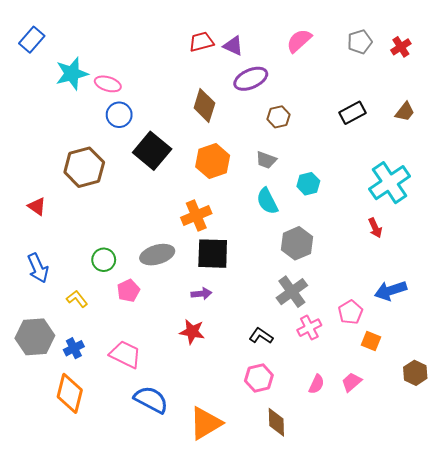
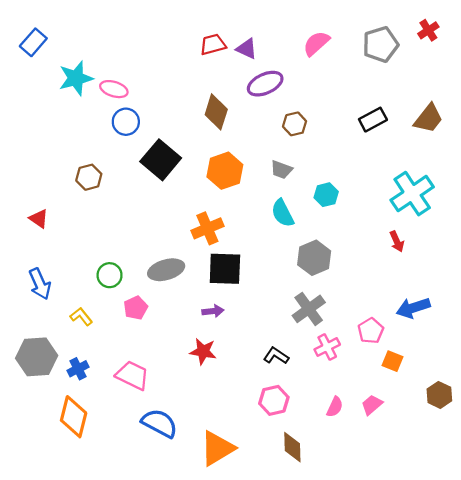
gray pentagon: (360, 42) -> (381, 44), size x1.4
red cross: (401, 47) -> (428, 30), moved
brown trapezoid: (405, 112) -> (428, 118), size x1.4
brown hexagon: (84, 167) -> (89, 177), size x0.6

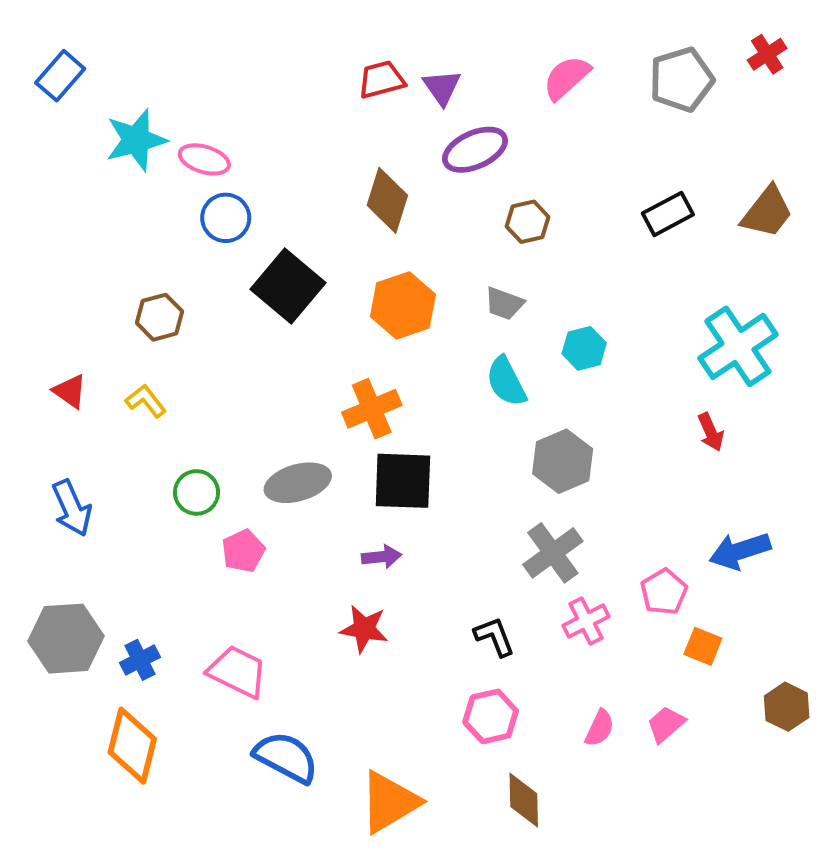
purple triangle: (247, 49) -> (442, 87), turned 30
yellow L-shape: (81, 317) -> (146, 401), moved
black L-shape: (276, 356) -> (494, 637), turned 35

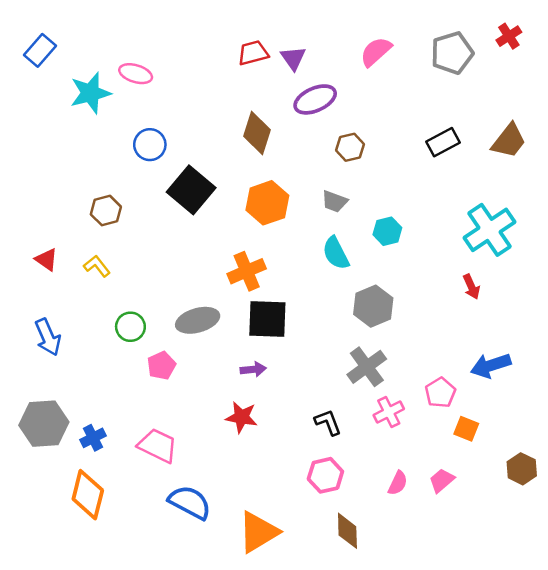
pink ellipse: (204, 159) -> (136, 74), moved

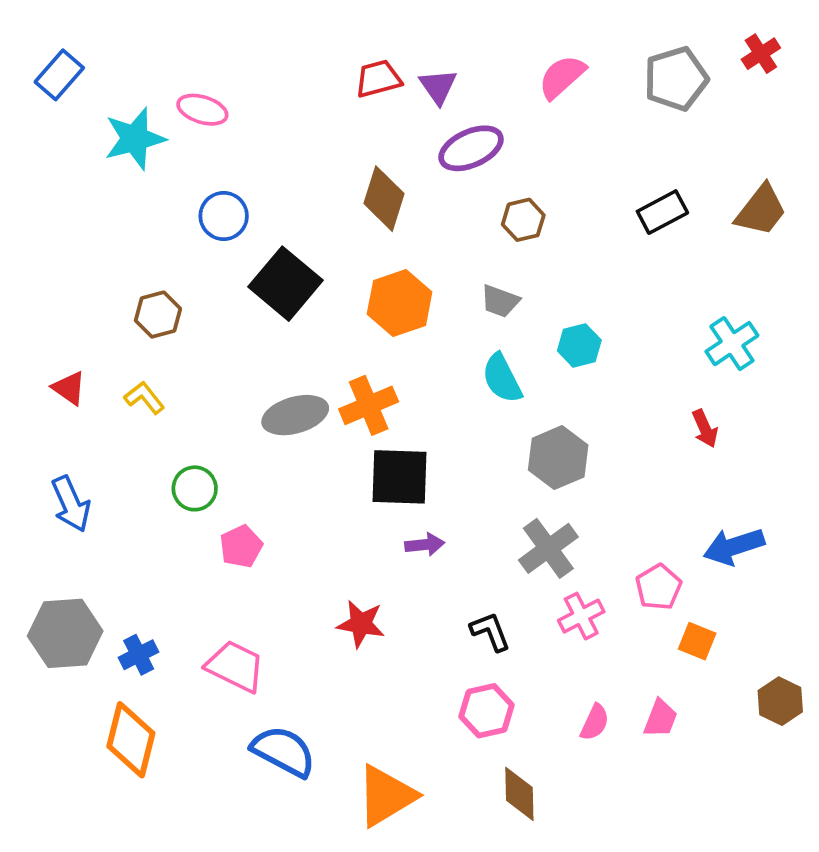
cyan cross: (489, 230) -> (732, 344), size x0.7
gray ellipse: (198, 320) -> (295, 415), moved
purple arrow: (253, 369) -> (425, 545), moved
pink trapezoid: (442, 480) -> (660, 718), turned 152

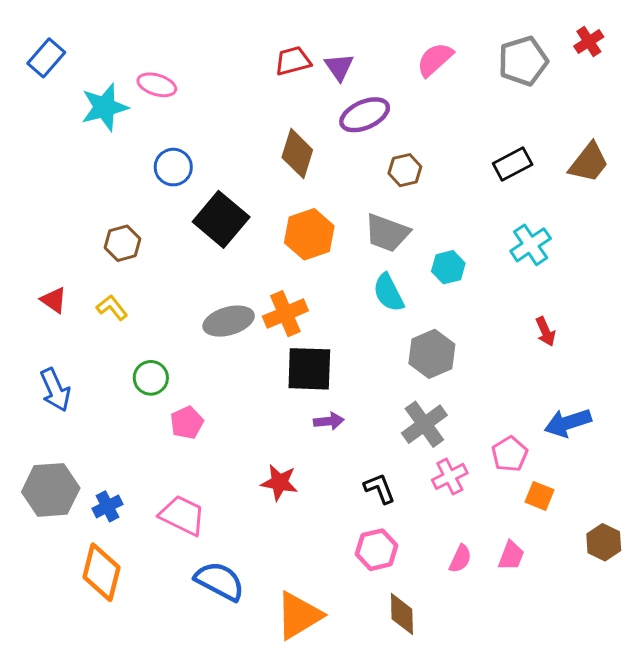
gray trapezoid: (500, 301) -> (387, 233), size x1.5
cyan cross: (732, 344) -> (531, 245), moved

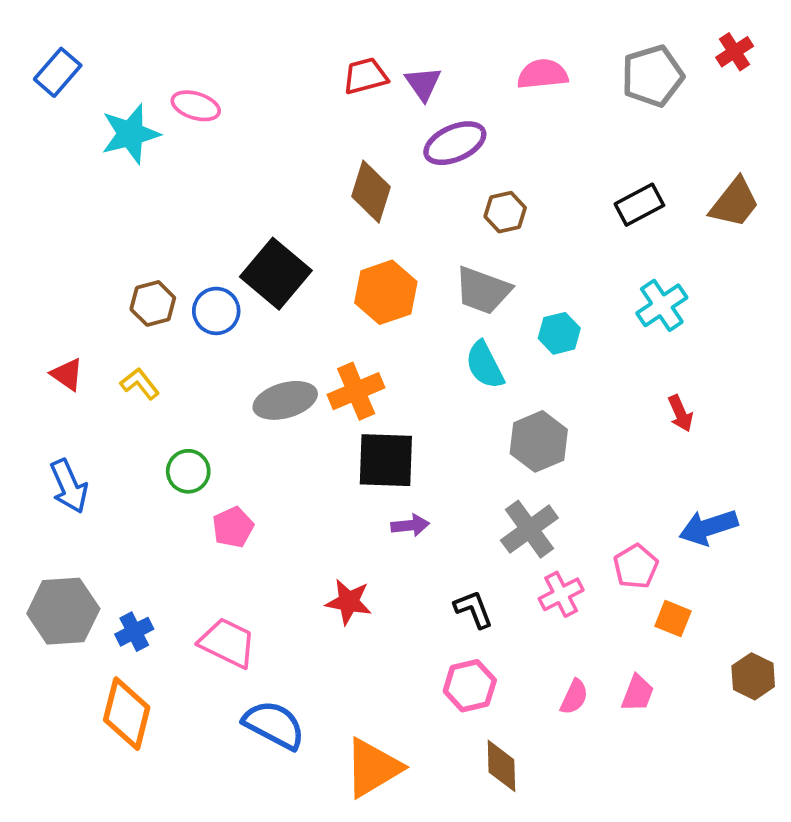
pink semicircle: (435, 59) -> (542, 74), turned 36
blue circle: (173, 167) -> (216, 311), moved

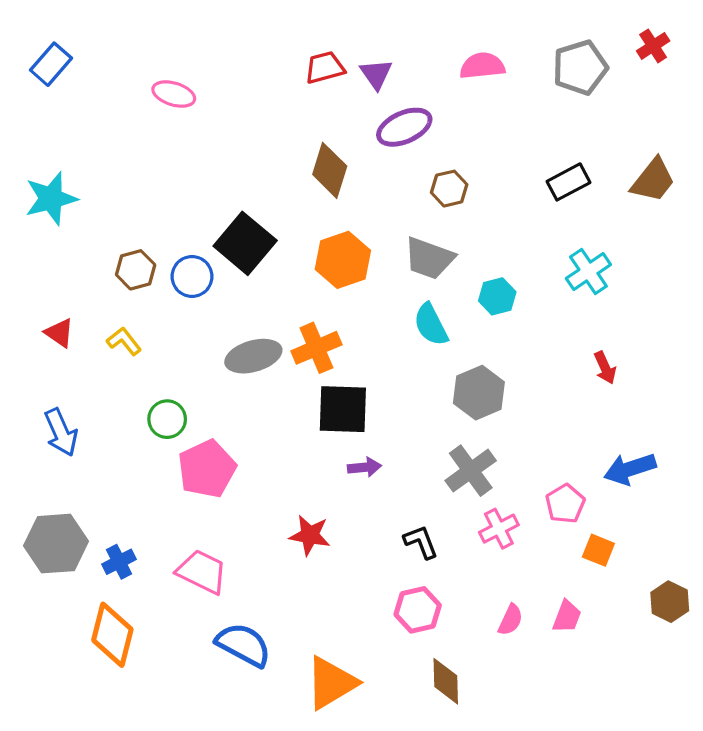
cyan star: (130, 134) -> (51, 199), moved
pink pentagon: (233, 527) -> (207, 469), size x1.6

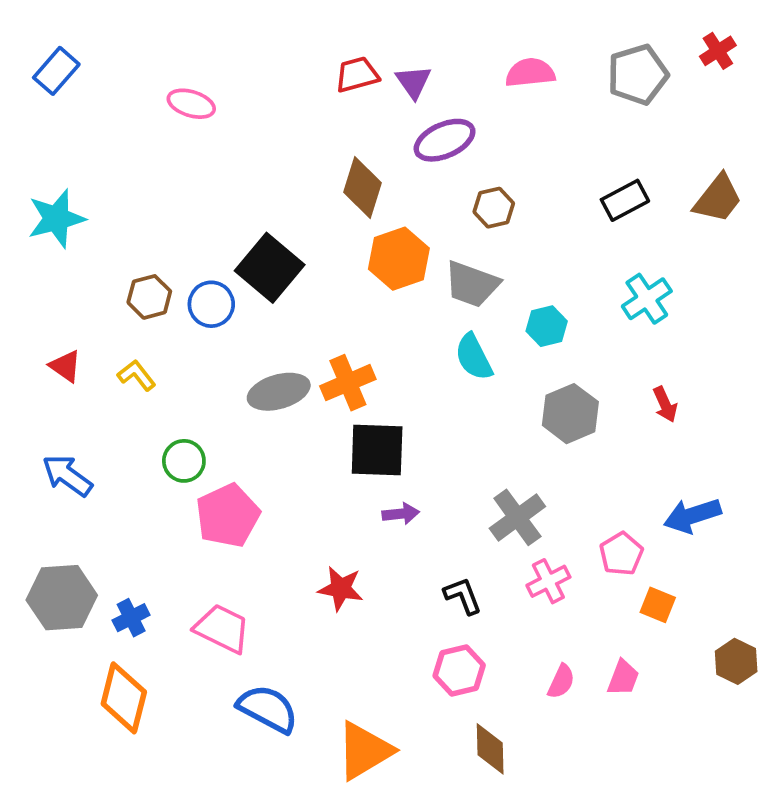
orange hexagon: (343, 260) -> (399, 259), moved
gray hexagon: (479, 393) -> (570, 414), moved
blue arrow: (61, 432) -> (67, 475), turned 150

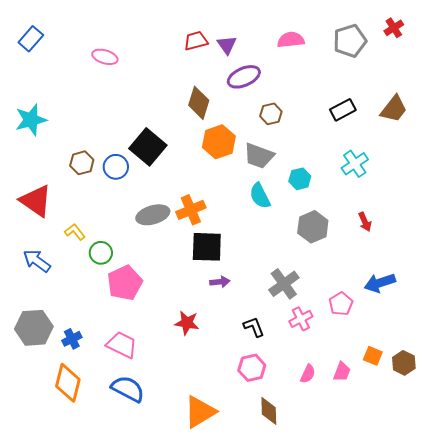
red triangle: (65, 366) -> (36, 201), size x1.8
yellow L-shape: (137, 375) -> (75, 232), moved
orange square: (658, 605) -> (373, 356), moved
blue semicircle: (268, 709) -> (128, 389), moved

